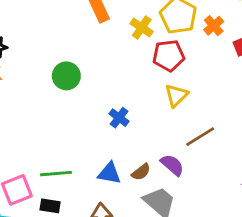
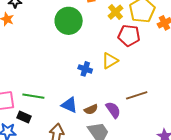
green circle: (66, 76) -> (69, 21), moved, size x1.4
yellow triangle: (176, 95) -> (110, 61), moved
blue cross: (119, 118) -> (85, 69), turned -32

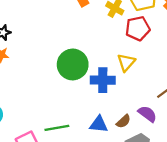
green circle: (69, 21) -> (73, 64), moved
blue cross: (85, 69) -> (103, 80), size x1.5

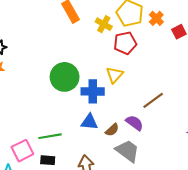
blue triangle: (99, 124) -> (89, 122), moved

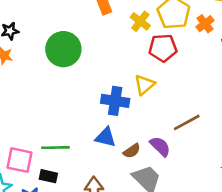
green circle: (65, 77) -> (63, 49), moved
pink square: (22, 151) -> (20, 160), turned 30

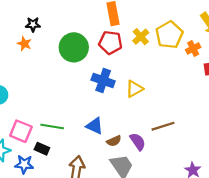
red pentagon: (163, 48) -> (110, 43), moved
blue cross: (115, 101) -> (103, 80), moved

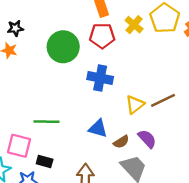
yellow triangle: (134, 89) -> (135, 104), moved
green line: (52, 126) -> (46, 122), moved
brown line: (163, 126) -> (163, 100), moved

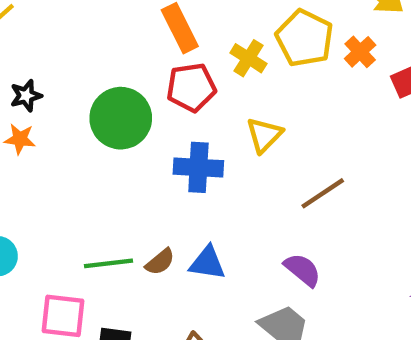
yellow triangle: (135, 104) -> (264, 135), moved
brown semicircle: (121, 142) -> (160, 262), moved

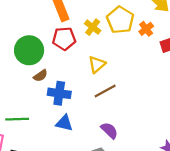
blue cross: (198, 167) -> (59, 93), moved
brown line: (323, 193) -> (105, 91), moved
brown semicircle: (160, 262) -> (40, 76), moved

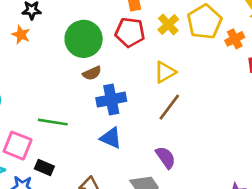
brown line: (105, 91) -> (169, 107), turned -35
blue cross: (59, 93) -> (111, 100), turned -30

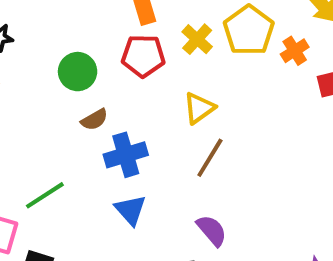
green circle: (84, 39) -> (78, 72), size x0.7
green line: (53, 122) -> (45, 195), turned -36
blue triangle: (111, 138) -> (130, 210), turned 30

